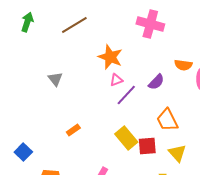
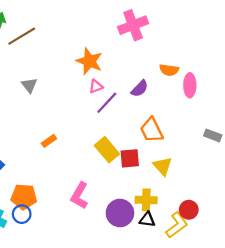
pink cross: (150, 24) -> (133, 25), turned -36
brown line: (74, 25) -> (22, 36), moved

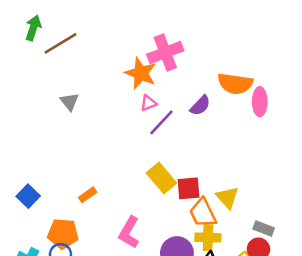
pink cross: (133, 25) -> (165, 52), moved
orange semicircle: (169, 70) -> (235, 84), size x1.5
orange trapezoid: (152, 130) -> (203, 213), moved
gray rectangle: (213, 135) -> (264, 228), moved
orange rectangle: (49, 141) -> (88, 195), moved

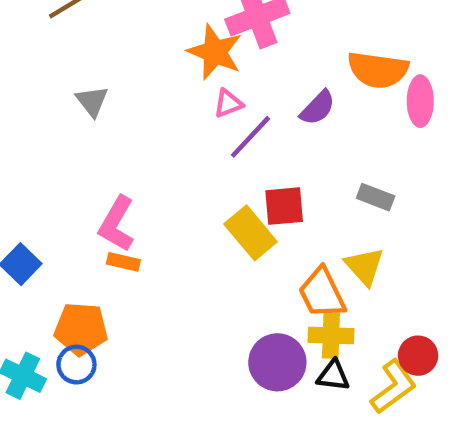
red square: (189, 188) -> (284, 206), moved
orange rectangle: (88, 195) -> (123, 262), turned 48
gray rectangle: (264, 228) -> (376, 197), moved
pink L-shape: (129, 232) -> (117, 224), moved

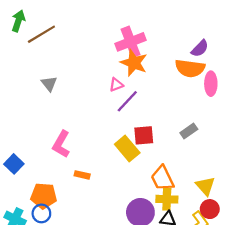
orange star: (215, 52) -> (134, 63), moved
purple semicircle: (318, 108) -> (200, 48), moved
gray rectangle: (376, 197) -> (189, 131), turned -56
orange rectangle: (123, 262) -> (82, 175), moved
yellow triangle: (364, 266) -> (205, 186), moved

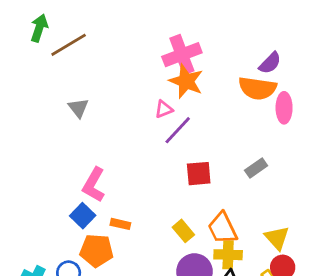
yellow rectangle: (127, 149) -> (183, 231), moved, size x0.7
blue square: (14, 164) -> (83, 216), moved
orange pentagon: (44, 196) -> (97, 251), moved

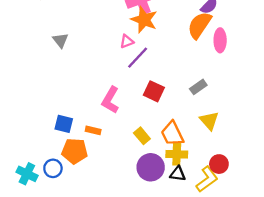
orange semicircle: (257, 88) -> (199, 25), turned 116
red square: (199, 174) -> (154, 91), turned 30
pink L-shape: (94, 185) -> (110, 100), moved
blue square: (83, 216) -> (64, 124), turned -30
yellow triangle: (277, 238) -> (209, 121), moved

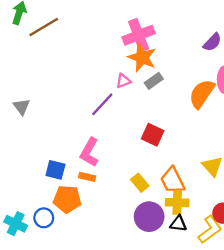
orange semicircle: (199, 25) -> (202, 94), moved
gray triangle: (61, 40) -> (22, 107), moved
purple line: (138, 58) -> (102, 104), moved
gray rectangle: (198, 87) -> (154, 81), moved
pink L-shape: (110, 100) -> (89, 152), moved

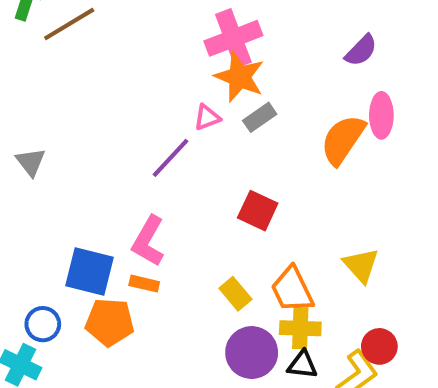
blue square: (55, 170) -> (89, 271), size x1.4
blue circle: (44, 218) -> (43, 324), moved

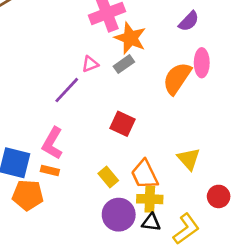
orange star: (239, 77) -> (130, 38), moved
red circle: (379, 346) -> (219, 196), moved

